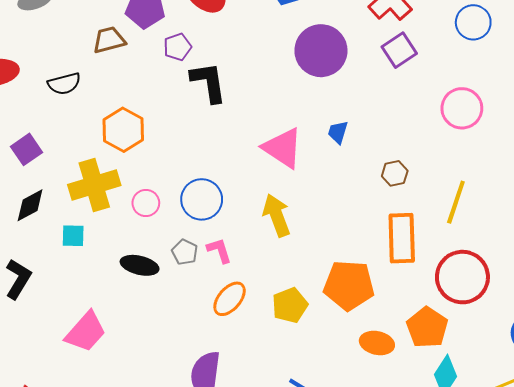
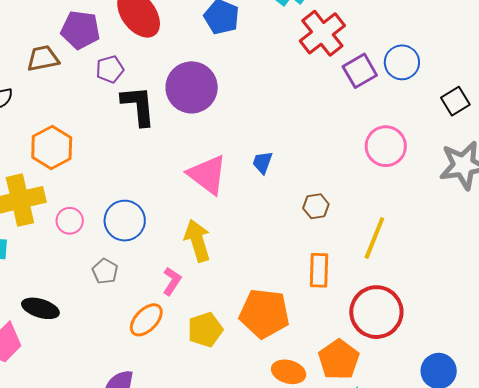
purple square: (399, 50) -> (360, 71), moved
purple circle: (321, 51) -> (192, 87), moved
orange rectangle: (402, 238) -> (319, 270), size x0.7
pink L-shape: (219, 251) -> (172, 281), moved, turned 48
black ellipse: (140, 265) -> (40, 308), moved

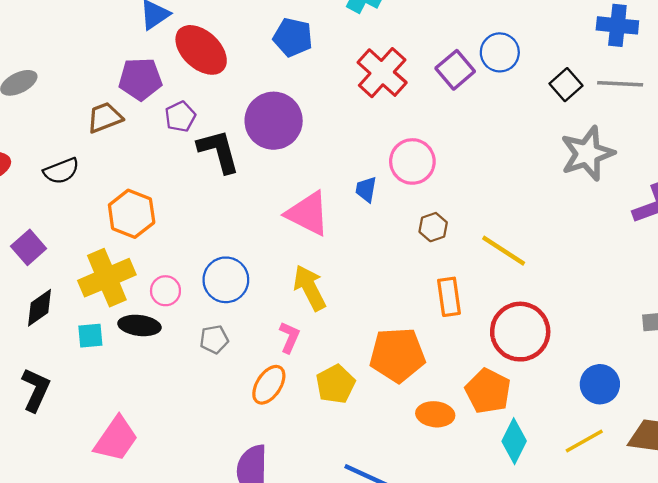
red cross: (322, 33) -> (382, 73), moved
pink circle: (386, 146) -> (412, 161), moved
yellow line: (374, 238) -> (504, 251), turned -69
gray pentagon: (105, 271) -> (214, 339), turned -30
black ellipse: (40, 308) -> (139, 325), moved

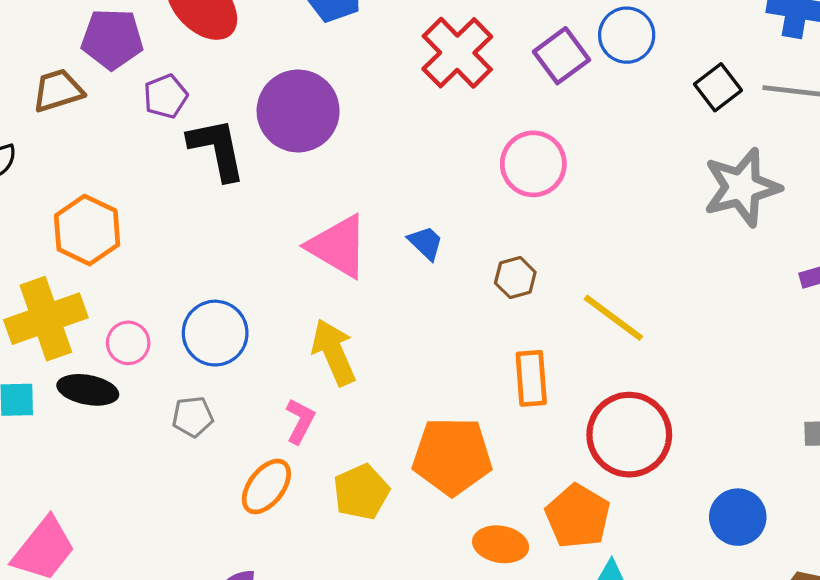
pink circle: (412, 161) -> (533, 164), moved
blue trapezoid: (366, 189) -> (426, 243), moved, turned 120

